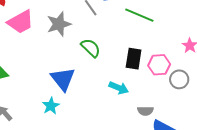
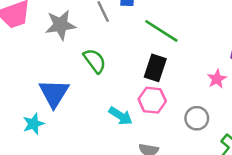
black rectangle: (134, 59) -> (155, 68), moved
pink hexagon: (159, 65) -> (152, 100), moved

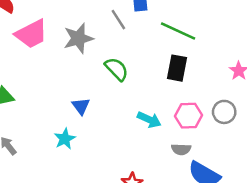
blue triangle: (54, 93) -> (81, 106), size x0.6
pink hexagon: (152, 100) -> (189, 116), moved

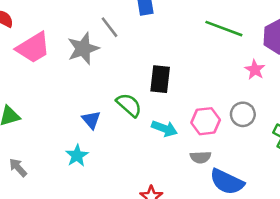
gray line: (118, 20) -> (110, 27), moved
green line: (178, 31) -> (224, 29), moved
black rectangle: (177, 68) -> (160, 79), moved
green semicircle: (117, 69) -> (129, 105), moved

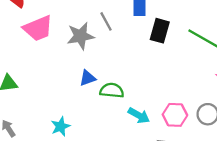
black rectangle: (160, 79) -> (160, 31), moved
green semicircle: (129, 105) -> (112, 90), turned -45
blue triangle: (91, 120) -> (88, 78), moved, turned 42

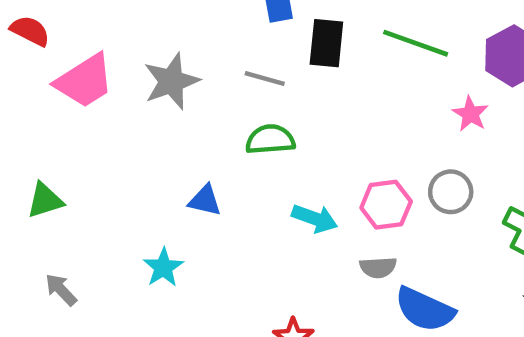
gray line: (106, 21) -> (265, 78), moved, turned -36
blue triangle: (88, 78) -> (205, 200), moved, turned 42
green semicircle: (112, 90) -> (270, 139), moved

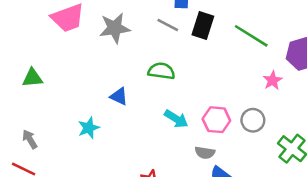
gray line: (265, 78) -> (168, 25), moved
gray arrow: (61, 290) -> (30, 139), moved

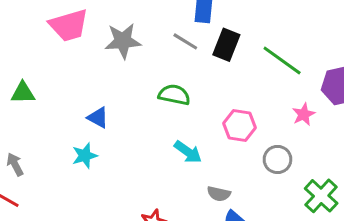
blue triangle: (119, 96) -> (98, 117), moved
pink hexagon: (216, 120) -> (239, 125), moved

